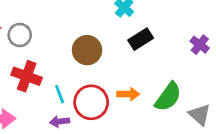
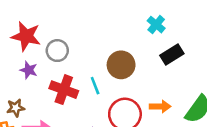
cyan line: (60, 94) -> (95, 86), moved

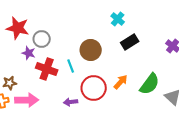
purple star: (29, 70) -> (29, 53), moved
orange arrow: (160, 106) -> (121, 82), turned -49

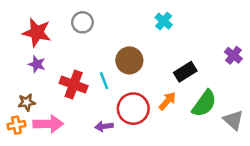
gray circle: (42, 39) -> (82, 22), moved
black rectangle: (130, 42) -> (185, 72), moved
purple star: (29, 53) -> (37, 64), moved

